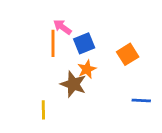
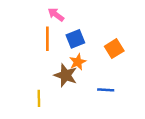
pink arrow: (62, 27) -> (56, 15), moved
blue line: (141, 100) -> (106, 90), moved

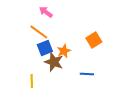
orange line: (47, 39) -> (39, 32), turned -54
blue square: (75, 39) -> (45, 48), moved

